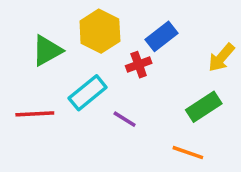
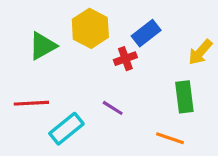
cyan rectangle: (88, 93) -> (66, 129), moved
green rectangle: (204, 107) -> (184, 97), turned -64

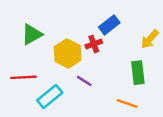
yellow hexagon: (90, 28) -> (68, 54), moved

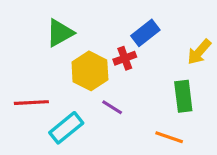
green triangle: (32, 34) -> (60, 33), moved

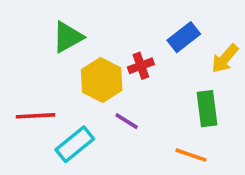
blue rectangle: (145, 33) -> (184, 37), moved

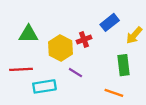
green triangle: (68, 37) -> (28, 34), moved, turned 30
cyan rectangle: (75, 144) -> (44, 86), turned 30

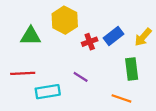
blue rectangle: (110, 22) -> (114, 36), moved
yellow hexagon: (60, 48) -> (65, 20), moved

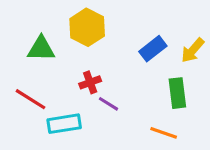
red cross: (90, 42) -> (90, 82), moved
red line: (23, 73) -> (30, 99), turned 35

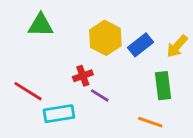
yellow hexagon: (87, 27) -> (105, 38), moved
green triangle: (41, 49) -> (41, 25), moved

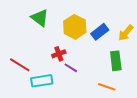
green triangle: (41, 25) -> (40, 18), moved, turned 36

